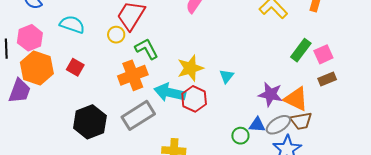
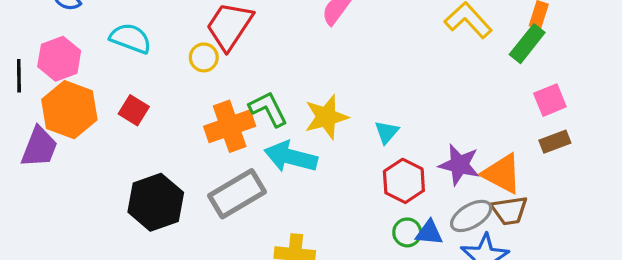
green L-shape: (147, 49) -> (268, 109), moved
green rectangle: (301, 50) -> (527, 44), moved
red hexagon: (194, 99) -> (404, 181), moved
blue triangle: (257, 125) -> (429, 233), moved

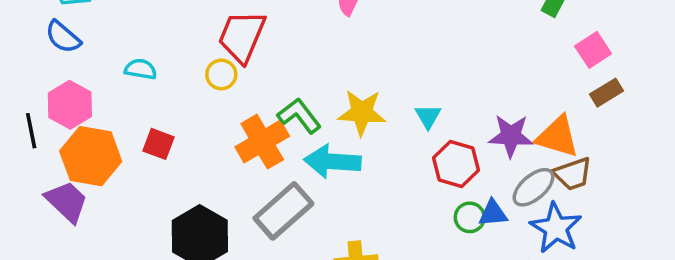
cyan semicircle: (131, 38) -> (141, 69), size x0.7
yellow star: (326, 117) -> (362, 112), turned 30
purple trapezoid: (39, 147) -> (67, 201), turned -57

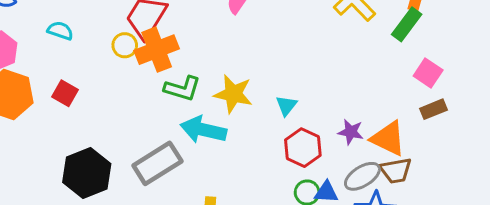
pink square: (593, 50) -> (428, 73), turned -32
green L-shape: (299, 116) -> (182, 89), turned 135
purple star: (511, 136) -> (351, 132), size x0.7
orange cross: (262, 142) -> (157, 50), moved

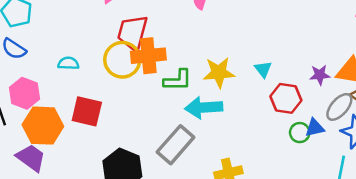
yellow circle: (125, 45) -> (122, 60), size x1.8
orange cross: (157, 50) -> (148, 56), turned 32
red square: (65, 93) -> (87, 111), size x1.5

